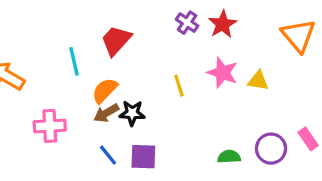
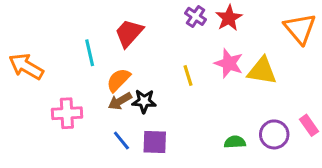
yellow triangle: (258, 81) -> (262, 71), size x1.5

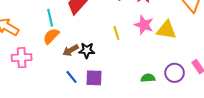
orange semicircle: (118, 80) -> (51, 36), moved
pink cross: (67, 113) -> (22, 58), moved

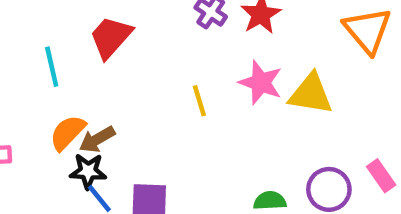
orange semicircle: (51, 36) -> (68, 133), moved
black star: (87, 50) -> (88, 171), moved

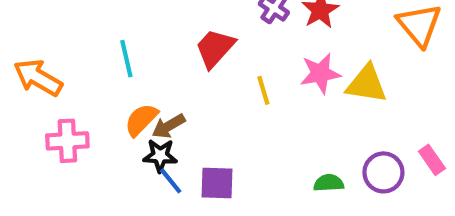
red trapezoid: (111, 37) -> (215, 48), moved
pink star: (261, 83) -> (320, 73), turned -30

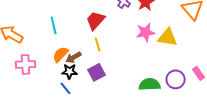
yellow line: (263, 90) -> (98, 44), moved
blue line: (171, 181) -> (66, 88), moved
purple square: (217, 183) -> (97, 72), moved, turned -30
green semicircle: (329, 183) -> (150, 84), size x1.5

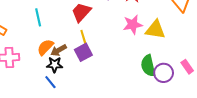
purple square: (97, 72) -> (83, 52), moved
green semicircle: (150, 84) -> (148, 66), moved, turned -100

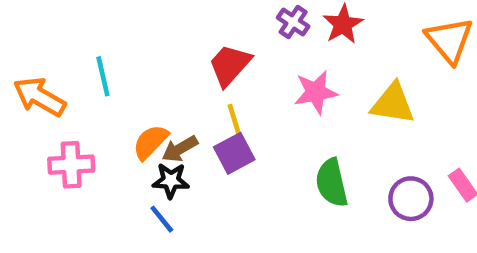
cyan line: (38, 17) -> (103, 76), moved
pink star: (133, 25) -> (316, 92), moved
green semicircle: (148, 66) -> (332, 183), moved

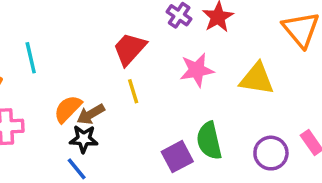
purple square: (234, 153) -> (177, 157), moved

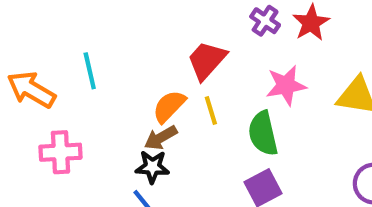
orange semicircle: (68, 109) -> (169, 106), moved
green semicircle: (209, 141) -> (263, 133), moved

